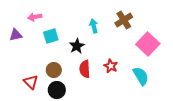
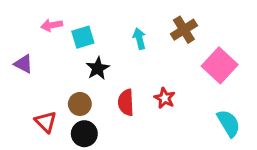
purple triangle: (16, 35) -> (23, 64), moved, turned 40
cyan square: (51, 36) -> (83, 37), moved
black star: (77, 46) -> (98, 68), moved
cyan semicircle: (141, 76) -> (228, 123), moved

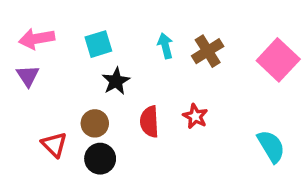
pink arrow: (52, 25) -> (37, 39), moved, size x1.4
brown cross: (184, 30) -> (208, 51), moved
purple triangle: (23, 64) -> (28, 76), turned 30
pink square: (220, 65) -> (278, 60), moved

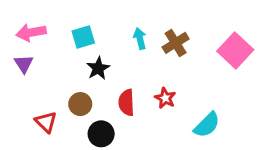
cyan semicircle: (271, 146) -> (207, 125), moved, turned 76
black circle: (100, 159) -> (101, 134), moved

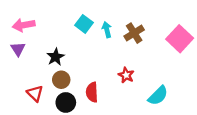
cyan square: (83, 37) -> (84, 24), moved, turned -36
black star: (98, 68) -> (56, 57), moved
red semicircle: (126, 103) -> (92, 92), moved
black circle: (101, 134) -> (66, 102), moved

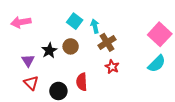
brown cross: (134, 33) -> (107, 42), moved
purple triangle: (18, 49) -> (28, 61), moved
brown circle: (61, 80) -> (71, 46), moved
cyan semicircle: (158, 96) -> (157, 64), moved

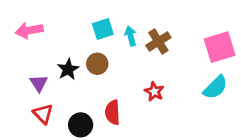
cyan square: (75, 21) -> (103, 29), turned 35
pink square: (160, 34) -> (220, 47), turned 30
brown cross: (107, 42) -> (158, 42), moved

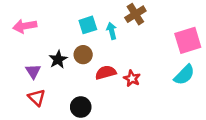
brown cross: (158, 42) -> (135, 14), moved
red semicircle: (113, 112) -> (106, 72), moved, turned 78
black circle: (81, 125) -> (81, 107), moved

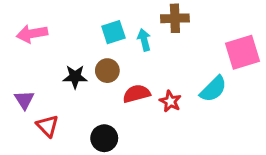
brown cross: (135, 14) -> (175, 18), turned 30
black star: (58, 59) -> (75, 77), turned 30
purple triangle: (33, 71) -> (24, 100), moved
cyan semicircle: (184, 75) -> (213, 89), moved

